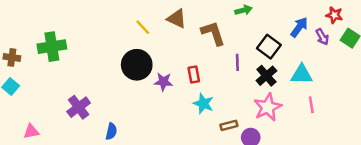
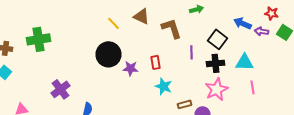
blue arrow: (299, 27) -> (242, 23), turned -102
purple arrow: (322, 37) -> (262, 31), turned 128
black cross: (266, 76) -> (216, 63), turned 36

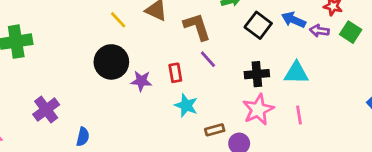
black square: (218, 39) -> (258, 25), moved
purple line: (192, 52) -> (208, 59), moved, turned -40
pink line: (252, 87) -> (299, 115), moved

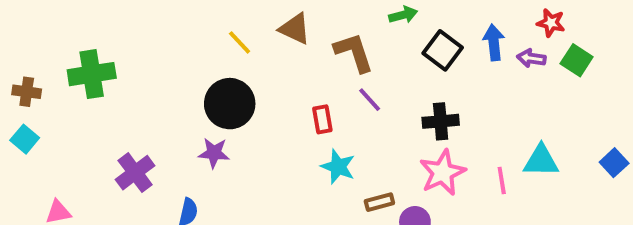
blue arrow: (294, 20) -> (494, 42), turned 60
cyan triangle: (296, 73) -> (541, 161), moved
purple star: (141, 81) -> (214, 153), moved

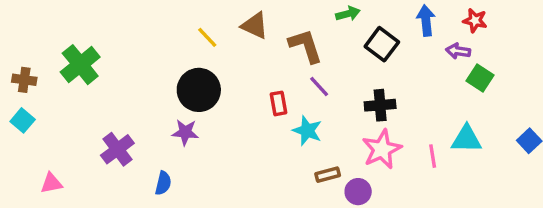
blue arrow: (494, 42) -> (426, 20), moved
green square: (577, 60) -> (480, 78), moved
green cross: (92, 74) -> (80, 65), turned -30
cyan star: (338, 167) -> (307, 131), moved

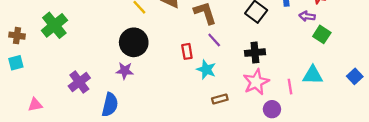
cyan square: (23, 120) -> (16, 63), turned 35
blue semicircle: (163, 183) -> (110, 105), size x1.5
purple circle: (358, 192) -> (272, 109), moved

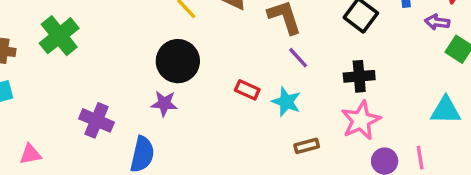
red rectangle: (187, 51) -> (247, 90), moved, turned -56
purple cross: (79, 82) -> (96, 120), turned -30
pink line: (290, 87) -> (420, 158), moved

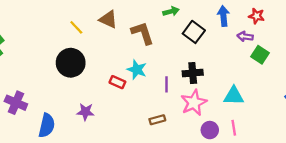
purple line: (298, 58) -> (166, 84), moved, turned 42
cyan star: (286, 102) -> (137, 70), moved
purple star: (164, 103) -> (85, 112), moved
cyan triangle: (446, 110) -> (234, 96), moved

